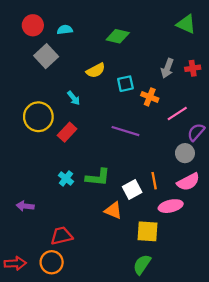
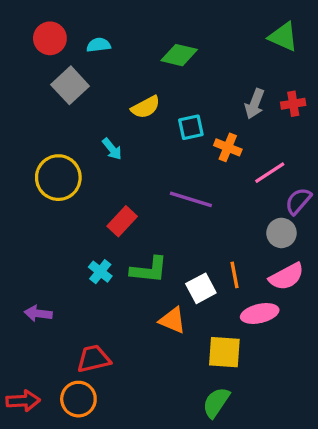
red rectangle: (67, 132) -> (122, 221), moved

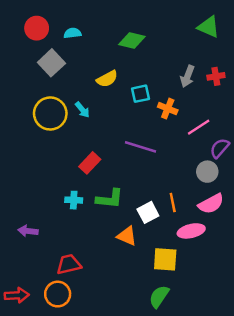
yellow circle: (58, 178) -> (50, 113), moved
cyan cross: (100, 272) -> (74, 200), turned -35

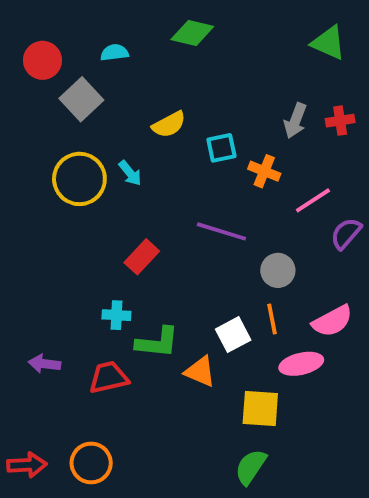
red circle: (37, 28) -> (42, 60), moved
green diamond: (132, 41) -> (192, 33), moved
gray circle: (207, 172) -> (278, 270), moved
green L-shape: (110, 199) -> (157, 342), moved
red trapezoid: (69, 264) -> (109, 377), moved

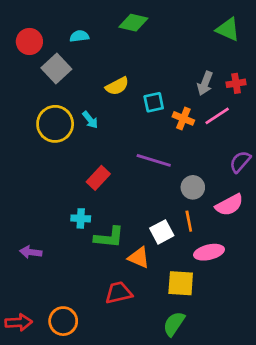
pink line: (313, 200) -> (217, 116), moved
pink semicircle: (332, 321) -> (229, 205), moved
red trapezoid: (109, 377) -> (119, 293), moved

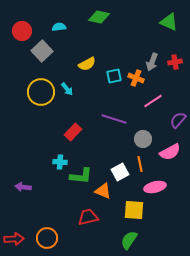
pink line: (217, 116) -> (153, 101), moved
orange cross: (183, 118) -> (136, 78), moved

